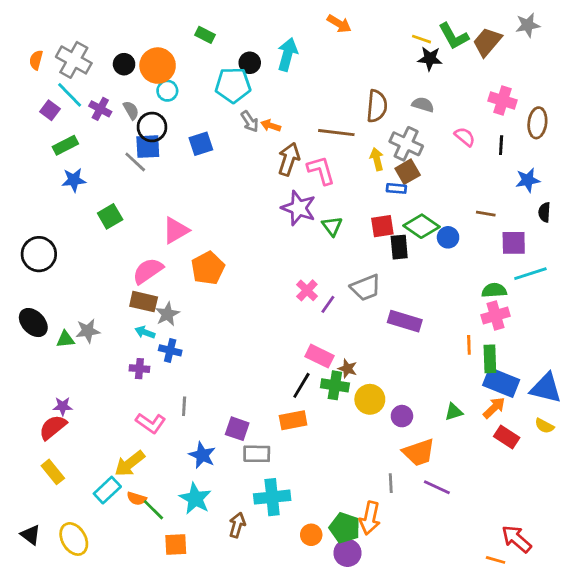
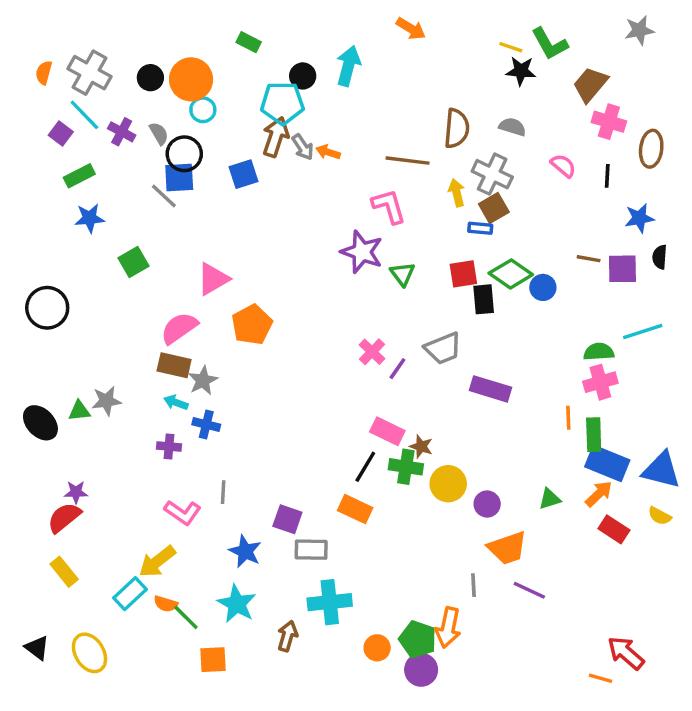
brown trapezoid: (487, 42) -> (590, 84), moved
brown arrow: (289, 159) -> (276, 137), moved
purple square: (514, 243) -> (622, 269), moved
black ellipse: (33, 323) -> (40, 423), moved
orange rectangle: (293, 420) -> (355, 509), turned 36

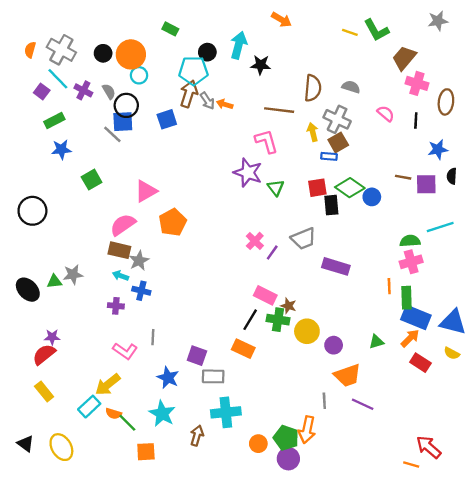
black star: (521, 71) -> (261, 65), moved

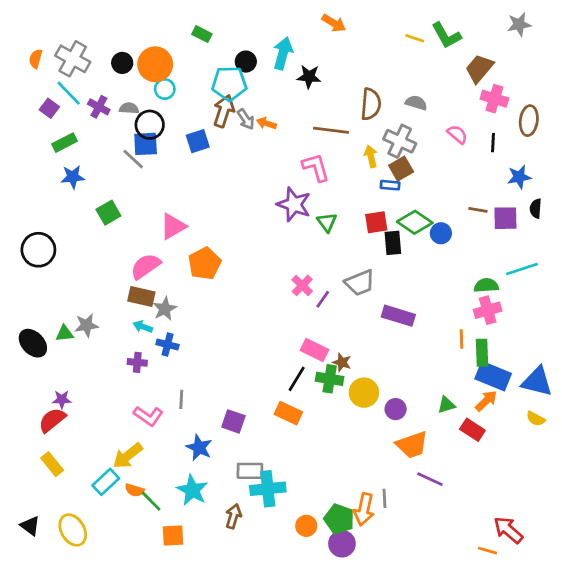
gray semicircle: (109, 92) -> (129, 108), turned -56
red rectangle: (420, 363) -> (472, 430), moved
gray rectangle: (213, 376) -> (250, 471), moved
gray line: (324, 401) -> (385, 498), moved

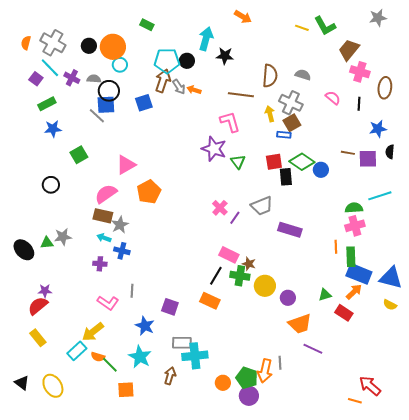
black circle: (246, 62) -> (187, 61), moved
black circle: (38, 250) -> (51, 185), moved, size x0.7

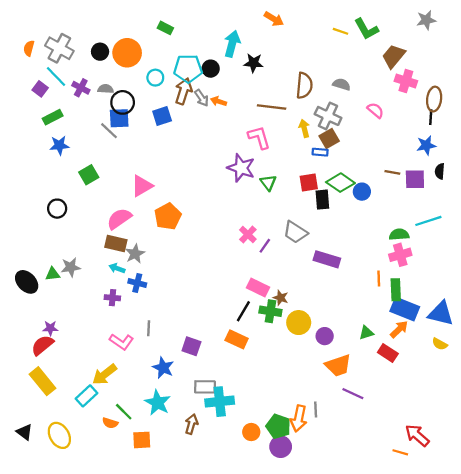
cyan circle: (120, 65) -> (155, 78), moved
black line: (359, 104) -> (431, 117), moved
gray trapezoid: (262, 206) -> (295, 232), turned 55
yellow rectangle: (38, 338) -> (42, 381), size x1.4
orange semicircle: (98, 357) -> (110, 423), moved

